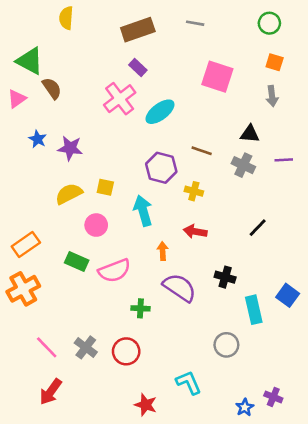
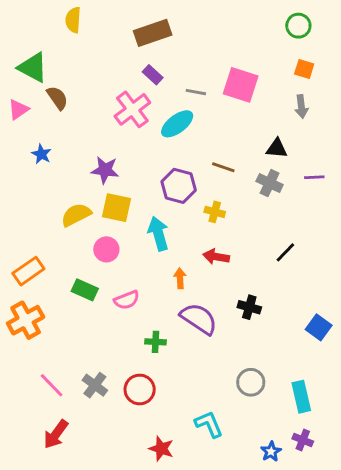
gray line: (195, 23) -> (196, 92), moved
purple star: (70, 148) -> (105, 170), moved
yellow square: (105, 187) -> (117, 208), size x1.5
pink semicircle: (114, 271) -> (127, 300), size x0.7
cyan rectangle: (254, 310) -> (301, 397), moved

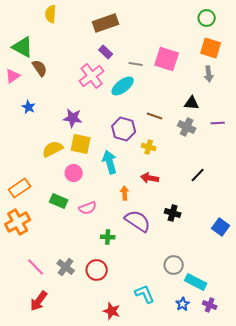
orange square: (304, 69) -> (211, 48), size x1.5
cyan rectangle: (301, 397) -> (196, 282), moved, turned -50
blue star: (271, 452) -> (183, 304), moved

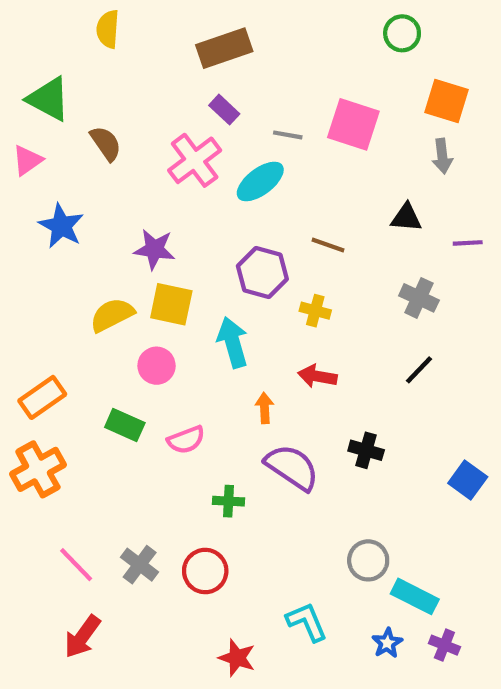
green circle: (207, 18) -> (402, 33), moved
brown semicircle: (40, 68) -> (106, 143), moved
blue star: (29, 107) -> (61, 226), size x1.5
purple line: (218, 123) -> (468, 243), moved
gray cross: (187, 127) -> (419, 298), moved

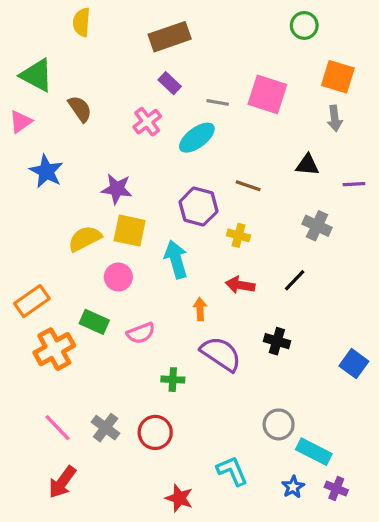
pink cross: (195, 160) -> (147, 122), size x0.7
black line: (419, 370) -> (295, 280), moved
orange cross: (38, 469) -> (54, 349), moved

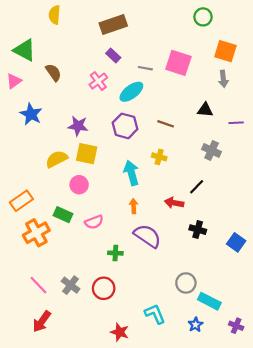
purple hexagon: (198, 207) -> (125, 126), moved
cyan arrow: (176, 259) -> (131, 173), moved
red arrow: (240, 285) -> (174, 203), moved
black cross: (277, 341) -> (198, 230), moved
purple cross: (336, 489) -> (236, 326), moved

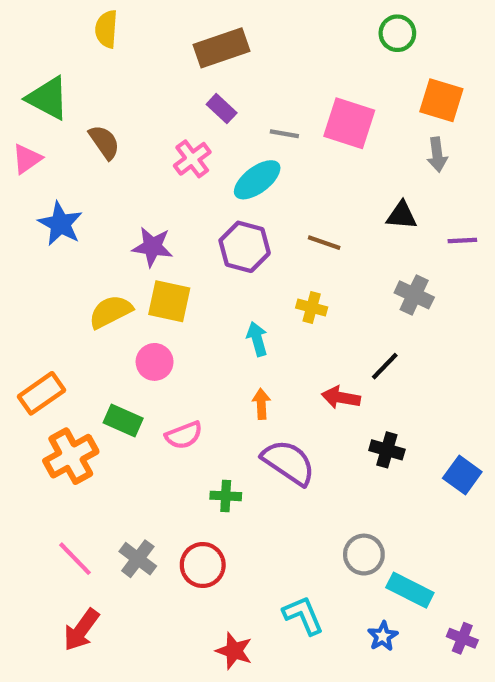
cyan arrow: (131, 173) -> (257, 339), size x0.7

